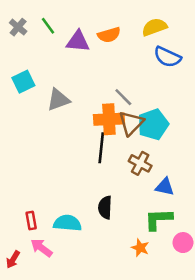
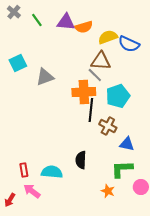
gray cross: (18, 27) -> (14, 12), moved
yellow semicircle: (154, 27) -> (108, 37), moved
purple triangle: (78, 41) -> (66, 22), moved
brown triangle: (131, 123) -> (101, 61), moved, turned 50
black line: (101, 148) -> (91, 110), moved

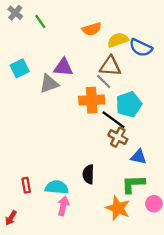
purple triangle: (66, 22) -> (63, 67), moved
black line: (91, 110) -> (113, 120), moved, turned -60
pink arrow: (32, 191) -> (63, 206), moved, turned 66
orange star: (108, 191) -> (118, 208), size x1.6

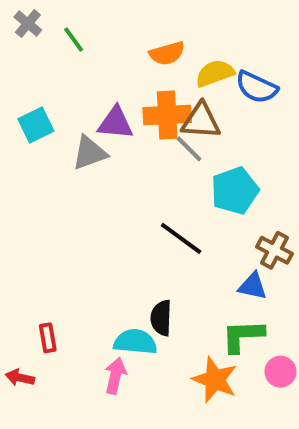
orange cross: (92, 100) -> (167, 115), moved
black line: (113, 120) -> (181, 238), moved
brown cross: (118, 137) -> (275, 250), moved
cyan semicircle: (57, 187) -> (135, 342), moved
red arrow: (11, 218) -> (20, 378), moved, turned 72

